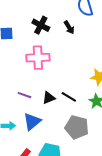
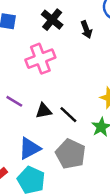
pink cross: (38, 58) -> (40, 59), turned -30
blue triangle: (32, 121) -> (30, 148), moved

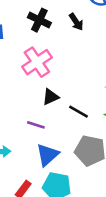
purple line: (14, 101) -> (36, 125), moved
black triangle: (44, 111) -> (51, 97), moved

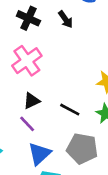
black triangle: (51, 97) -> (32, 101), moved
purple line: (36, 125) -> (27, 124), turned 30

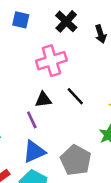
black line: (70, 110) -> (75, 96), moved

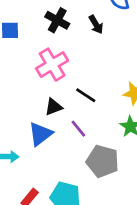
purple line: (32, 120) -> (78, 129), moved
blue triangle: (34, 152) -> (40, 134), moved

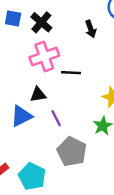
black cross: (57, 20) -> (41, 22), moved
black line: (86, 95) -> (71, 73), moved, turned -42

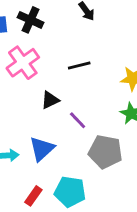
pink cross: (44, 57) -> (23, 63), moved
blue triangle: (21, 116) -> (42, 149), moved

